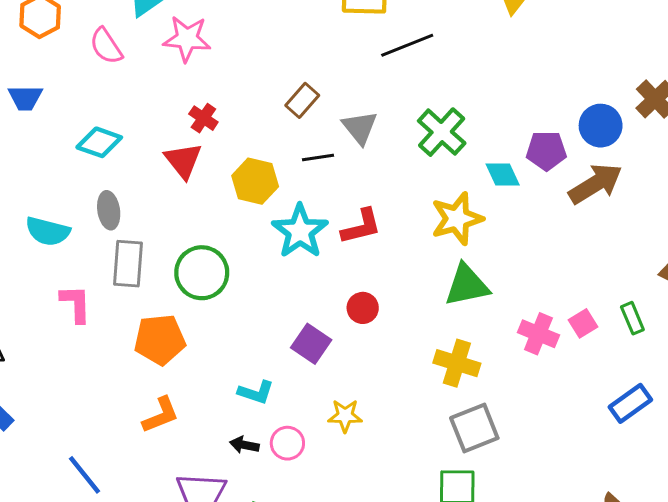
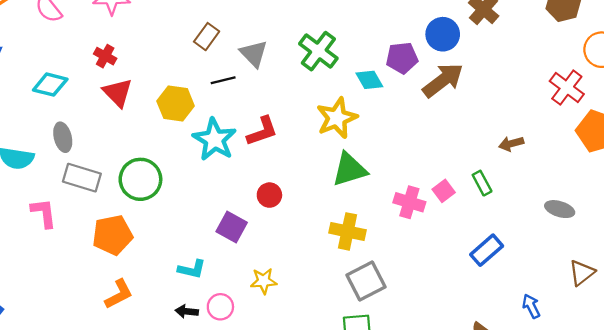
red cross: (203, 118) -> (105, 56), moved
gray rectangle: (128, 264) -> (82, 178), turned -72

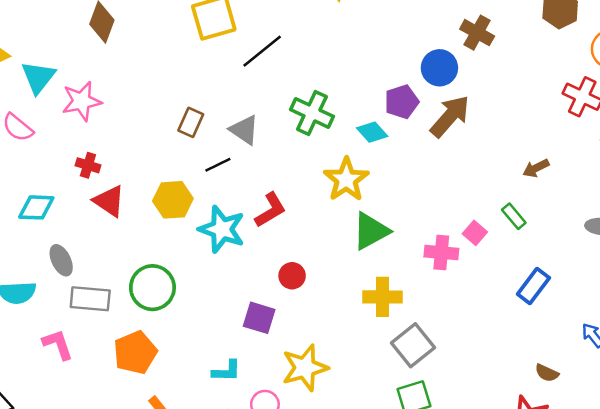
yellow star: (264, 281) -> (305, 368), size x1.6

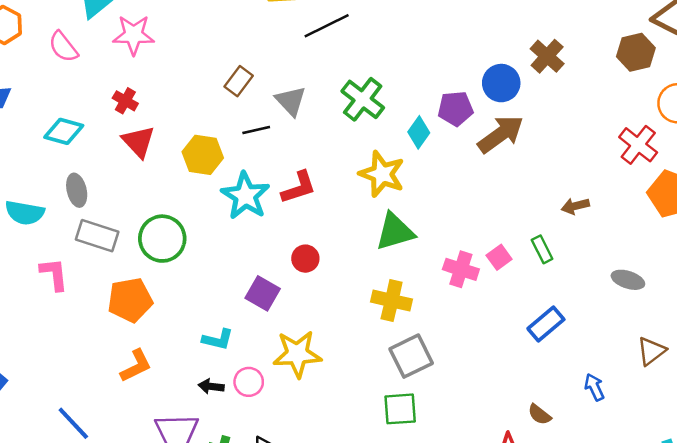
cyan diamond: (372, 132) -> (419, 132), turned 64
yellow star: (346, 179) -> (382, 174), turned -30

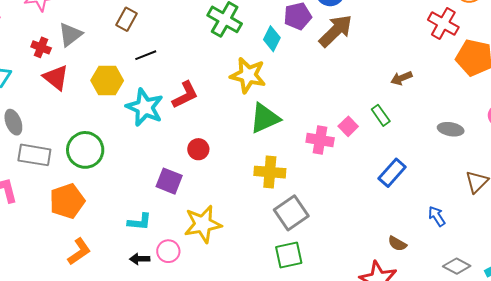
gray triangle: (291, 101) -> (70, 35), moved, turned 44

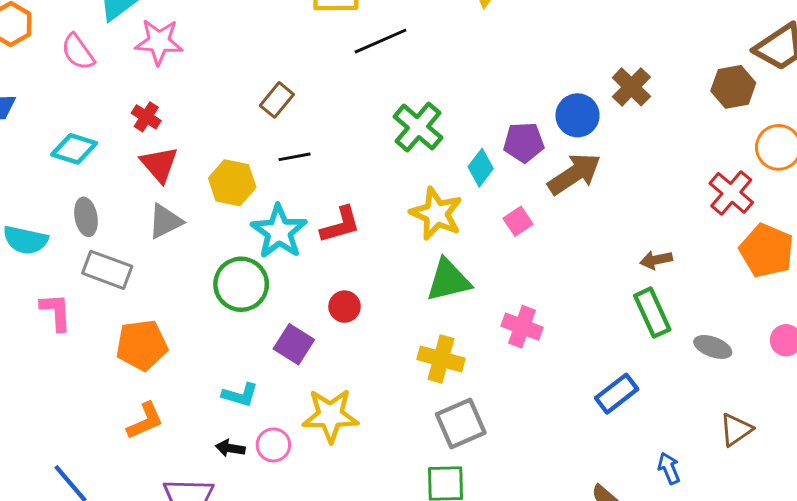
gray triangle: (70, 35) -> (165, 221), moved
green rectangle: (381, 115) -> (652, 313), moved, size x1.5
pink square: (348, 126) -> (518, 221), moved
green circle: (85, 150) -> (241, 284), moved

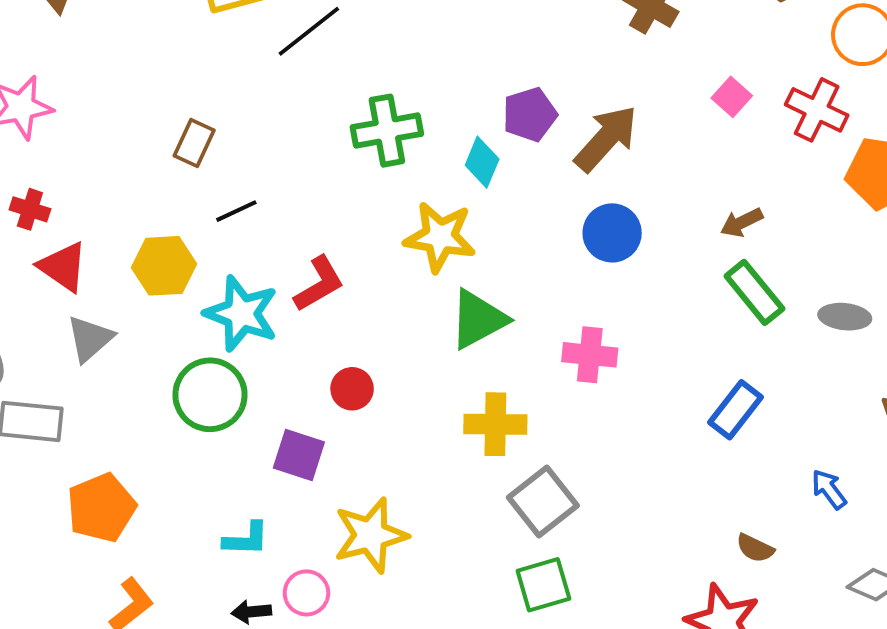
blue circle: (578, 115) -> (612, 233), moved
green cross: (418, 127) -> (387, 131), turned -36
pink square: (518, 221) -> (732, 97), moved

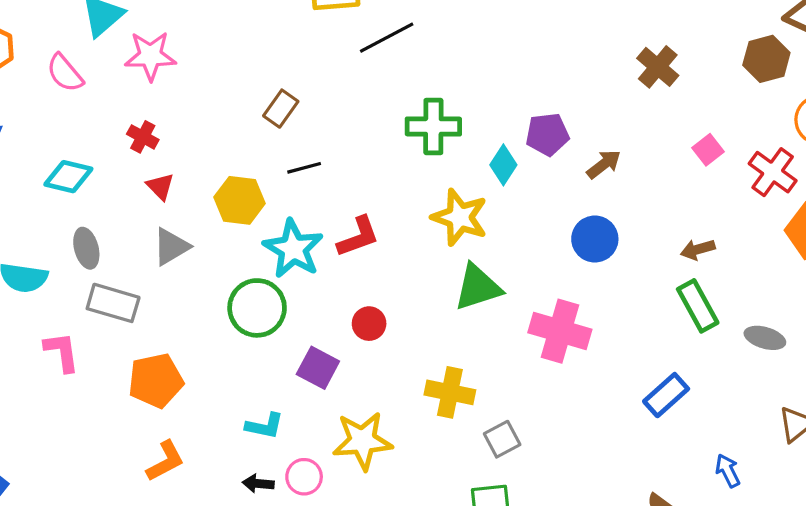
brown arrow: (606, 139) -> (604, 164), size x0.6
red triangle: (63, 267) -> (160, 186), size x0.7
pink cross: (590, 355) -> (560, 331), size x1.4
yellow cross: (495, 424) -> (450, 392), moved
gray square: (543, 502) -> (502, 439), size x0.7

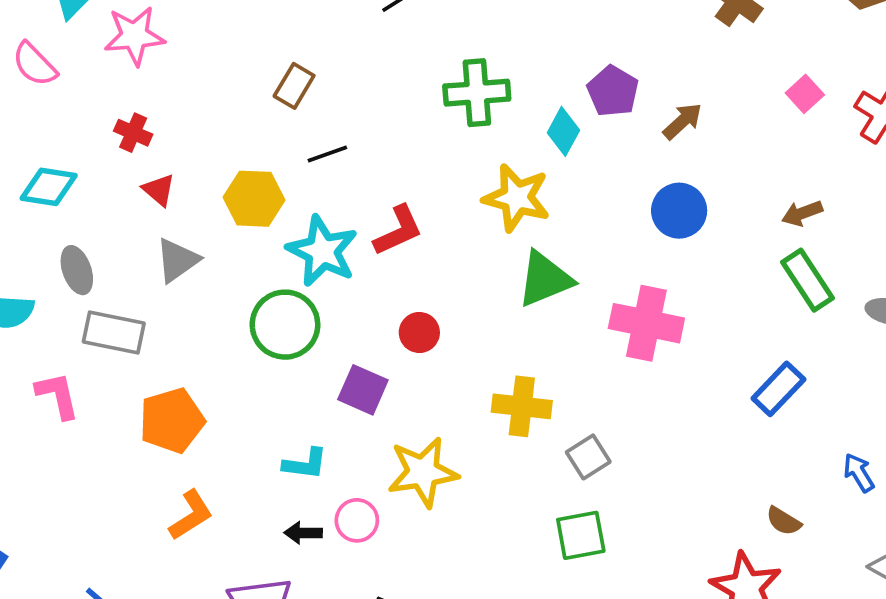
purple pentagon: (547, 134) -> (613, 91), turned -30

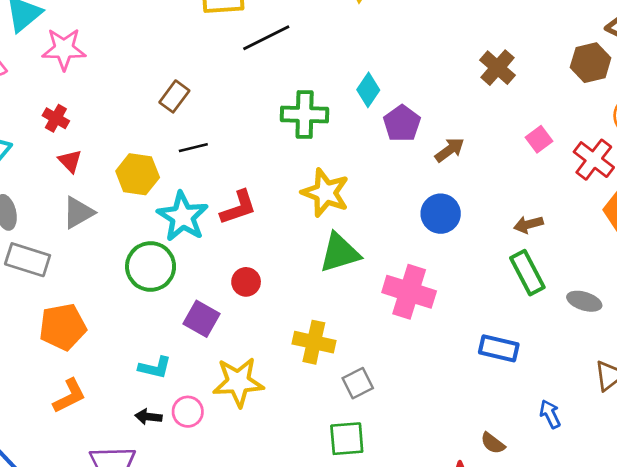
cyan diamond: (563, 131) -> (368, 90), moved
blue rectangle: (778, 389) -> (499, 348), turned 54

